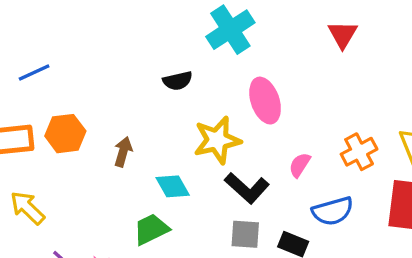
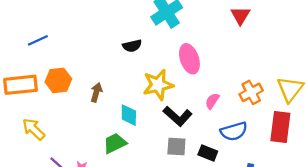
cyan diamond: (173, 186) -> (129, 115), turned 30

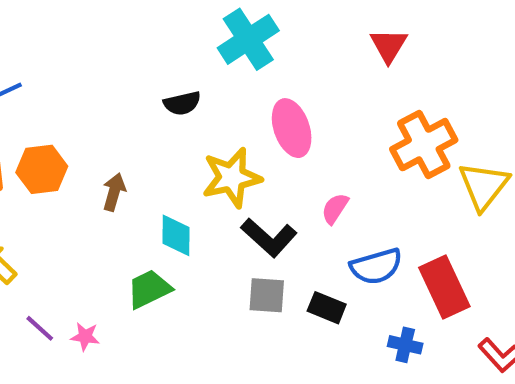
orange cross: (251, 92) -> (424, 145), moved, size x1.4
red rectangle: (280, 127) -> (444, 287), moved, turned -32

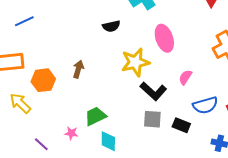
orange hexagon: (42, 169) -> (43, 80), moved
cyan diamond: (176, 235) -> (108, 141), moved
purple line: (40, 328) -> (41, 144), moved
pink star: (85, 337) -> (71, 133), moved

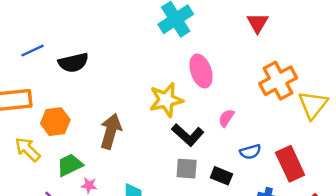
black semicircle: (111, 26) -> (73, 63), moved, size x1.4
brown arrow: (78, 69) -> (111, 131), moved, size x1.6
blue semicircle: (205, 105) -> (250, 152), size x0.7
green trapezoid: (95, 116) -> (70, 165), moved

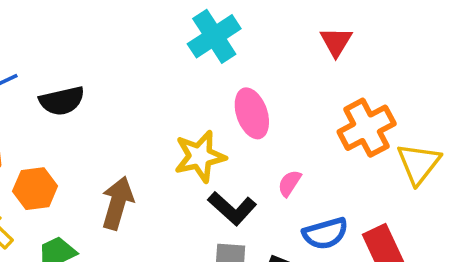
blue semicircle: (250, 152) -> (325, 233), size x1.4

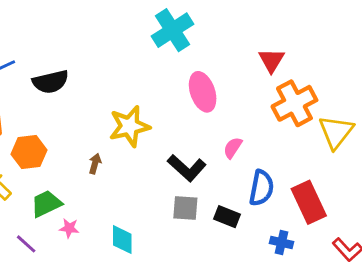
red triangle: (336, 42) -> (271, 60), moved
yellow star: (200, 156) -> (129, 126), moved
brown arrow: (117, 203) -> (95, 164), size x0.5
blue semicircle: (325, 233) -> (261, 188), turned -63

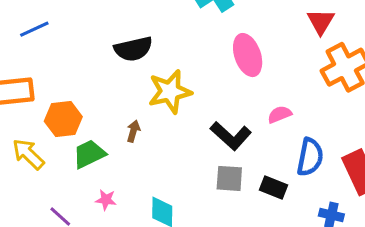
black semicircle: (51, 82) -> (133, 49), moved
pink semicircle: (233, 148) -> (280, 114), turned 35
green trapezoid: (46, 204) -> (89, 154), moved

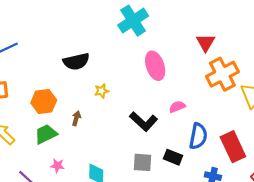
yellow star: (170, 92) -> (102, 91), size x0.5
orange hexagon: (63, 119) -> (44, 101), moved
gray square: (229, 178) -> (143, 162), moved

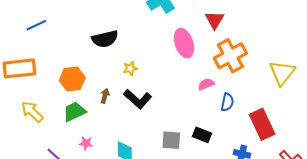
red triangle: (206, 43) -> (215, 20), moved
orange cross: (222, 74) -> (230, 56), moved
black L-shape: (144, 121) -> (138, 99), moved
blue semicircle: (198, 136) -> (227, 102), moved, size x0.7

